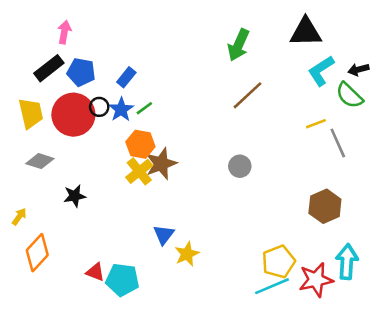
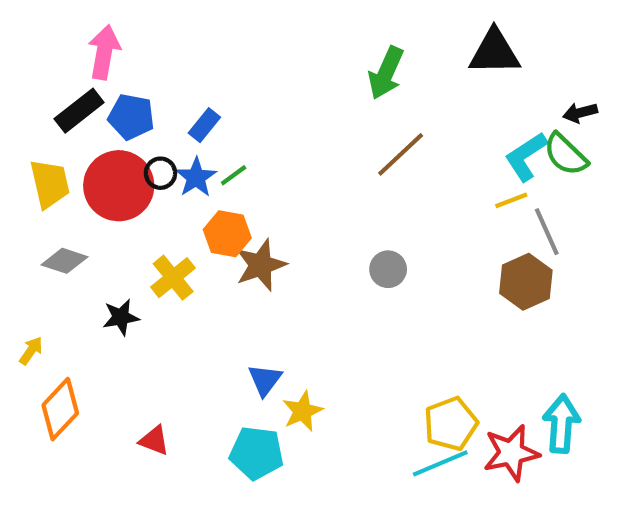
pink arrow: (64, 32) -> (104, 52), size x1.4
cyan L-shape: (321, 71) -> (526, 156), moved
yellow cross: (139, 171) -> (173, 278), moved
brown hexagon: (325, 206) -> (526, 282), moved
cyan pentagon: (122, 280) -> (257, 453), moved

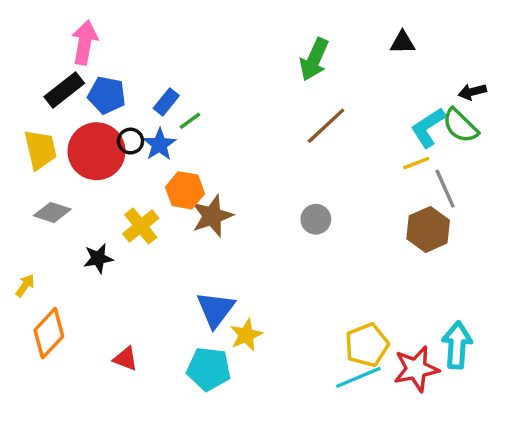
black triangle: (495, 52) -> (403, 42), size x0.6
green line: (234, 175) -> (190, 121), moved
blue triangle: (265, 380) -> (216, 309), size x1.4

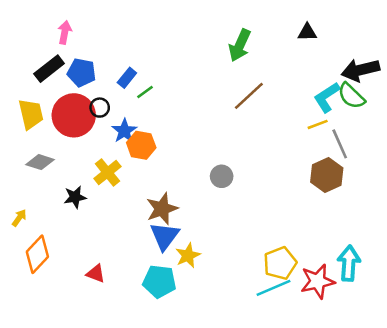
pink arrow: (85, 42) -> (65, 32), size x0.7
black arrow: (472, 92) -> (360, 70), size x1.8
blue star: (159, 144) -> (124, 131), moved
brown star: (212, 216) -> (162, 209), moved
gray circle: (316, 219) -> (222, 176), moved

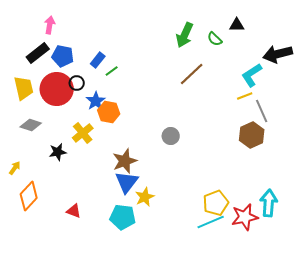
green semicircle: (351, 96) -> (215, 39), moved, size x0.7

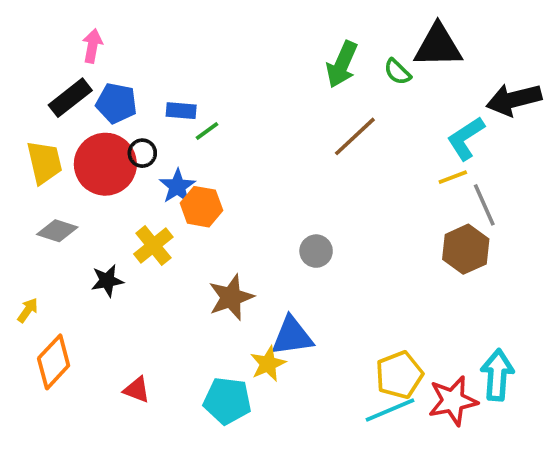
black triangle: (237, 25) -> (438, 46), size x1.8
blue rectangle: (98, 60) -> (181, 111), turned 56
blue triangle: (127, 182) -> (292, 336), moved, turned 45

